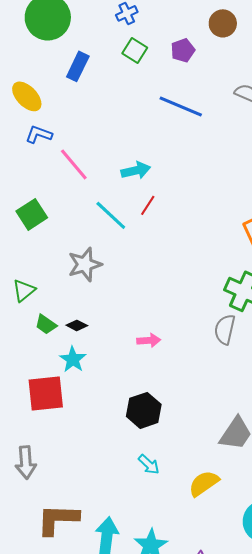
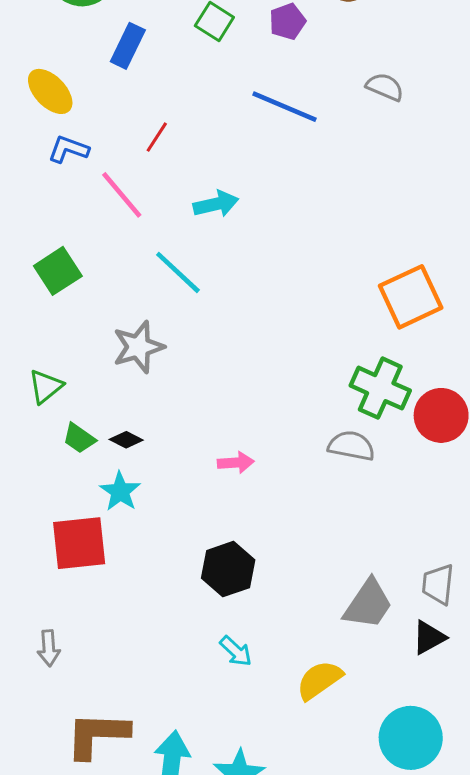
red line: (148, 205) -> (157, 137), moved
gray semicircle: (225, 329) -> (351, 446), turned 88
gray arrow: (26, 462) -> (49, 648), size x0.7

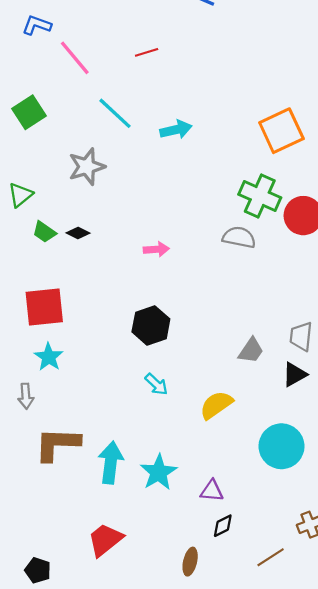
red line: (157, 137) -> (147, 52), moved, turned 40
cyan arrow: (216, 204) -> (176, 130), moved
cyan star: (120, 491) -> (49, 357), moved
gray trapezoid: (368, 604) -> (251, 351), size x0.7
gray arrow: (49, 648) -> (26, 396), moved

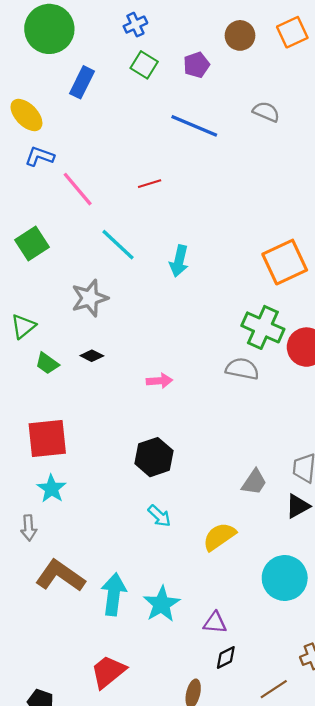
cyan arrow: (176, 130) -> (179, 261), turned 116
black diamond: (78, 233) -> (92, 356), moved
brown L-shape: (57, 444) -> (60, 576), turned 33

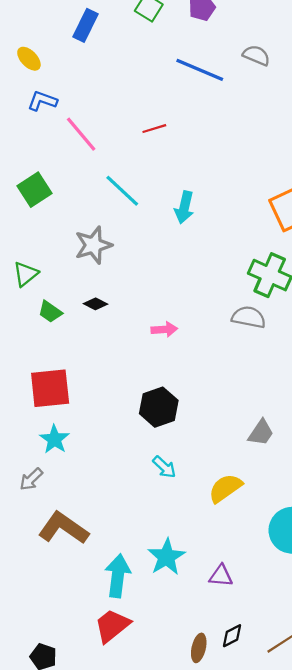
gray semicircle: (266, 112) -> (256, 55), moved
yellow ellipse: (26, 115) -> (29, 59), size x0.7
gray arrow: (29, 528) -> (31, 479), turned 50
cyan arrow: (114, 594) -> (118, 576), moved
black diamond: (226, 658) -> (232, 636), moved

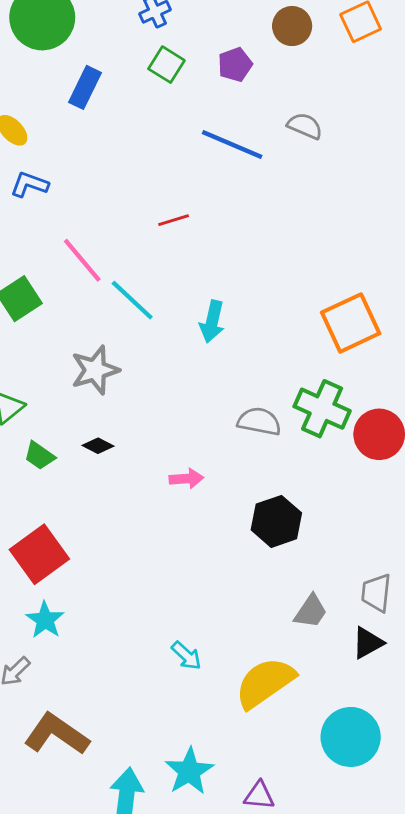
pink line: (81, 134) -> (82, 260), moved
gray semicircle: (249, 317) -> (259, 421), moved
red square: (50, 388) -> (39, 554), turned -30
black hexagon: (159, 407) -> (276, 521), moved
yellow semicircle: (225, 488) -> (265, 683), size x1.4

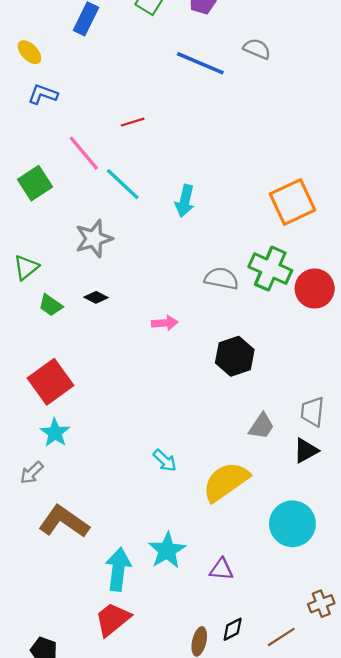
red line: (174, 220) -> (133, 122), moved

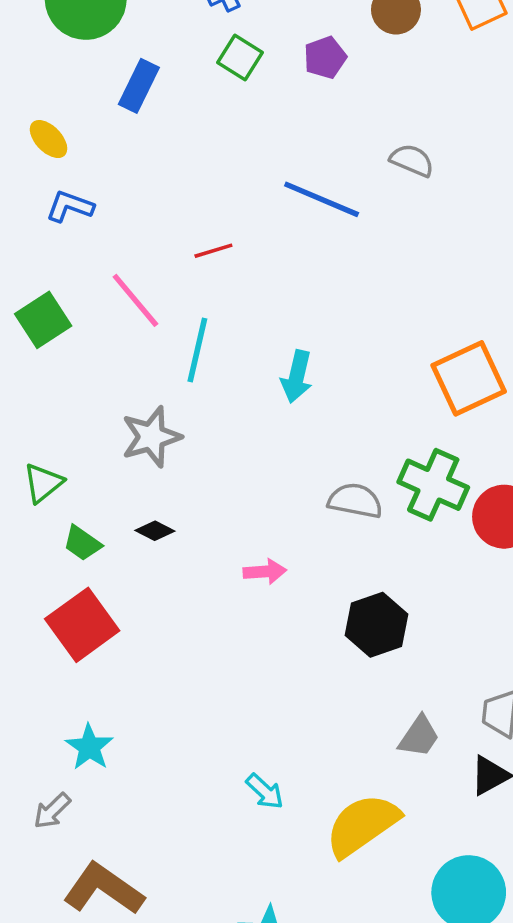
gray semicircle: (257, 49) -> (412, 160), moved
blue line: (200, 63) -> (322, 199), moved
green square: (35, 183) -> (43, 320), moved
cyan line: (123, 184) -> (197, 350), turned 60
red square: (51, 382) -> (82, 625), moved

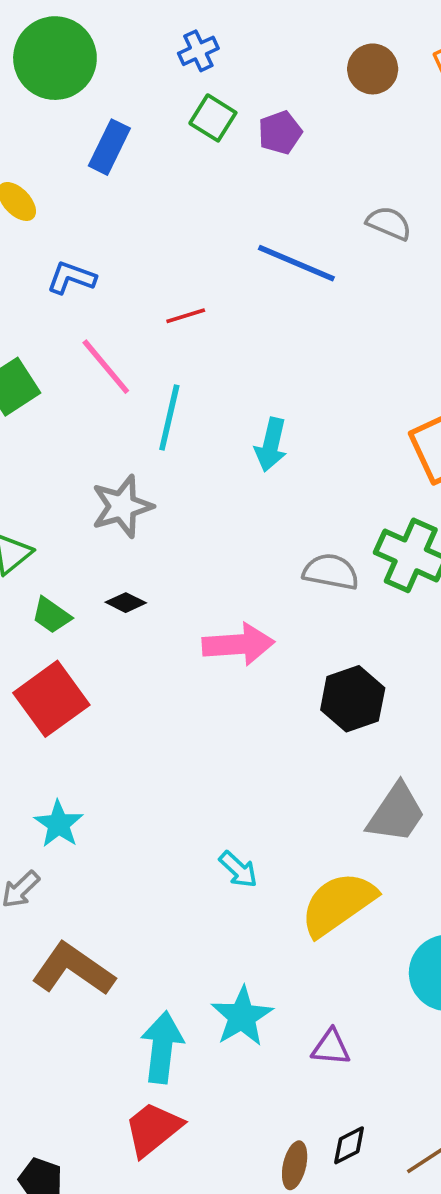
purple pentagon: (325, 57) -> (280, 132), moved
blue L-shape: (70, 206) -> (71, 278), moved
pink arrow: (265, 572) -> (238, 644), size x1.6
gray trapezoid: (419, 736) -> (396, 813), size x1.4

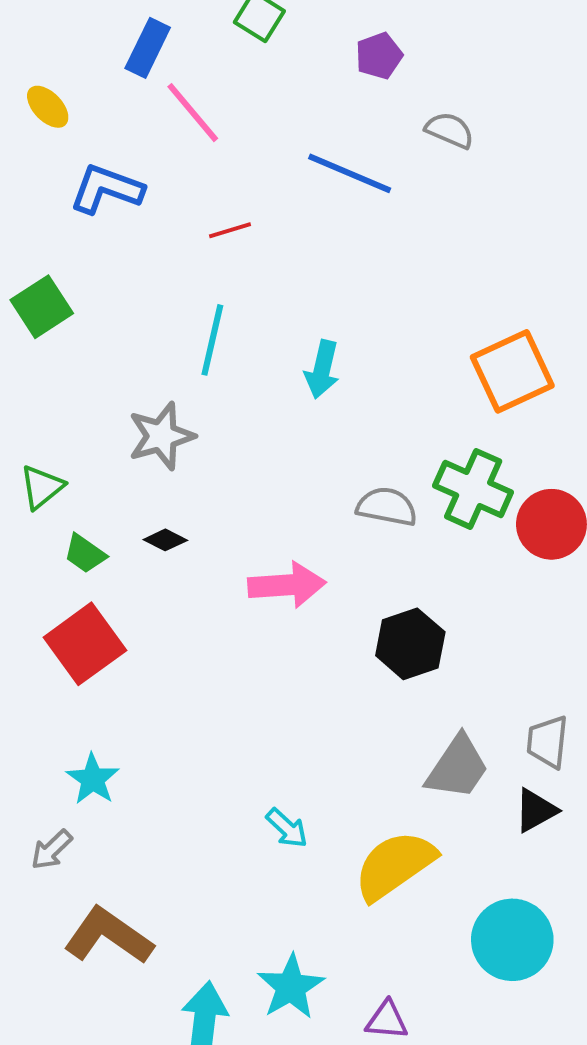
purple pentagon: (280, 132) -> (379, 56), moved
blue L-shape: (71, 278) -> (106, 189), size x1.4
pink line: (106, 367) -> (193, 113), moved

